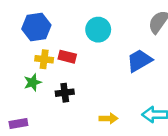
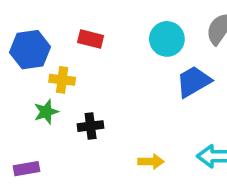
blue hexagon: (36, 27) -> (30, 50), moved
cyan circle: (98, 30) -> (167, 39), moved
red rectangle: (67, 57) -> (91, 39), moved

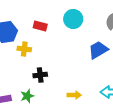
cyan circle: (167, 39) -> (73, 19), moved
green star: (46, 112) -> (27, 96), moved

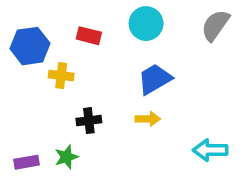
blue trapezoid: (98, 50) -> (155, 79), moved
yellow arrow: (74, 95) -> (148, 119), moved

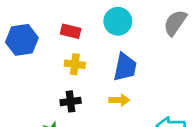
yellow cross: (61, 76) -> (75, 64), moved
blue trapezoid: (155, 79) -> (125, 67), turned 132

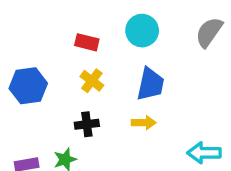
blue hexagon: (22, 40) -> (28, 86), moved
yellow cross: (75, 64) -> (92, 81), turned 30

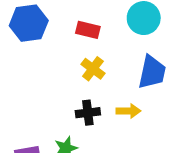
blue hexagon: (28, 86) -> (29, 23), moved
yellow arrow: (144, 123) -> (128, 111), moved

